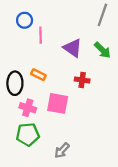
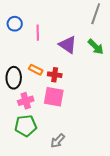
blue circle: (25, 20) -> (15, 24), moved
red cross: (82, 80) -> (55, 75), moved
pink cross: (28, 108) -> (26, 101), turned -35

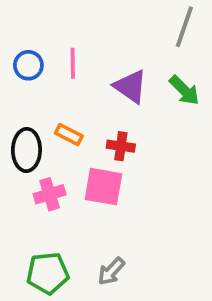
blue circle: (15, 24) -> (28, 65), moved
red cross: (55, 75) -> (121, 146), moved
green pentagon: (26, 126) -> (48, 273), moved

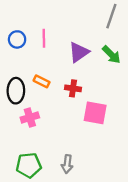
purple triangle: (130, 86) -> (79, 52), turned 50
pink square: (103, 187) -> (95, 113), moved
gray arrow: (111, 271) -> (67, 164), turned -36

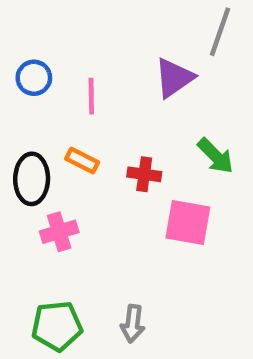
pink line: (44, 38) -> (91, 96), moved
purple triangle: (79, 52) -> (174, 78), moved
green arrow: (111, 55) -> (215, 156), moved

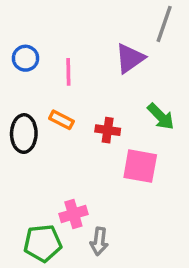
pink cross: (59, 232) -> (73, 214), moved

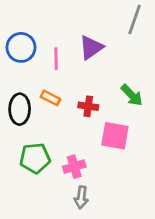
blue circle: (26, 58) -> (21, 47), size x1.4
purple triangle: (130, 58) -> (91, 47), moved
pink cross: (73, 214) -> (74, 167), moved
green pentagon: (43, 243) -> (35, 158), moved

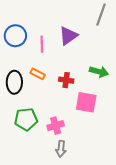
green arrow: (132, 95) -> (99, 72), turned -30

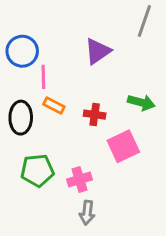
pink line: (42, 44) -> (43, 77), moved
pink square: (86, 102) -> (123, 146), turned -35

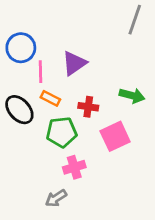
purple triangle: (98, 51) -> (74, 63), moved
black ellipse: (21, 118) -> (19, 110), turned -44
green pentagon: (37, 170) -> (62, 132), moved
gray arrow: (87, 213) -> (56, 198), moved, turned 50

